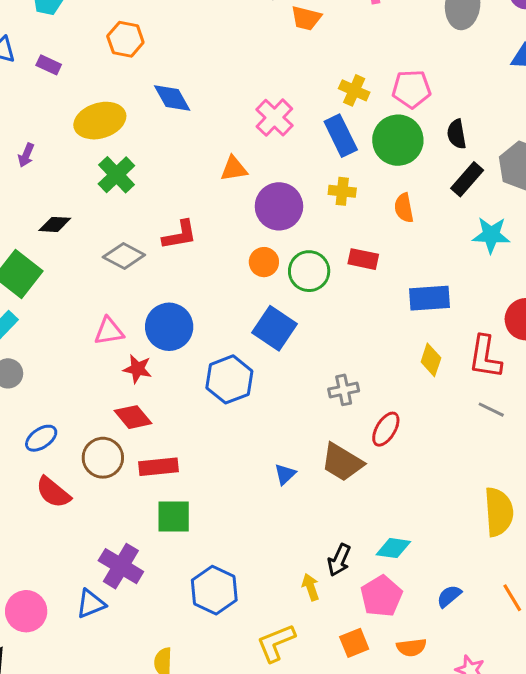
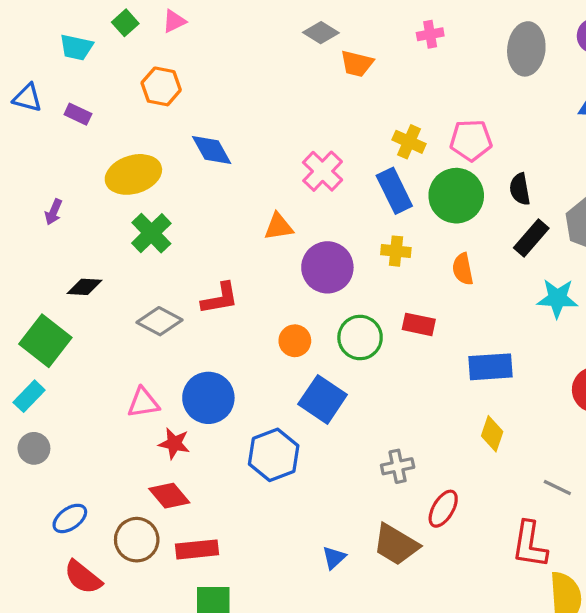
orange circle: (264, 262) -> (295, 341), moved
red L-shape: (485, 357) -> (530, 545), moved

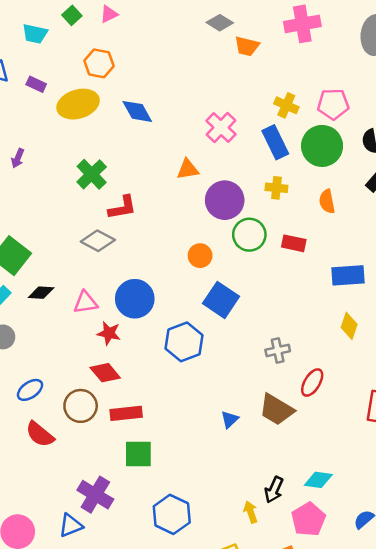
pink cross: (430, 34) -> (302, 24), size x1.8
yellow ellipse: (133, 174) -> (78, 104), moved
black diamond: (85, 287) -> (41, 293), moved
red L-shape: (220, 298) -> (122, 208), moved
green circle: (360, 337) -> (249, 235), moved

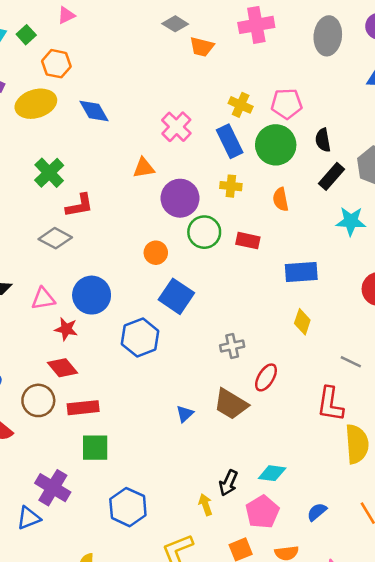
green square: (72, 15) -> (26, 35), moved

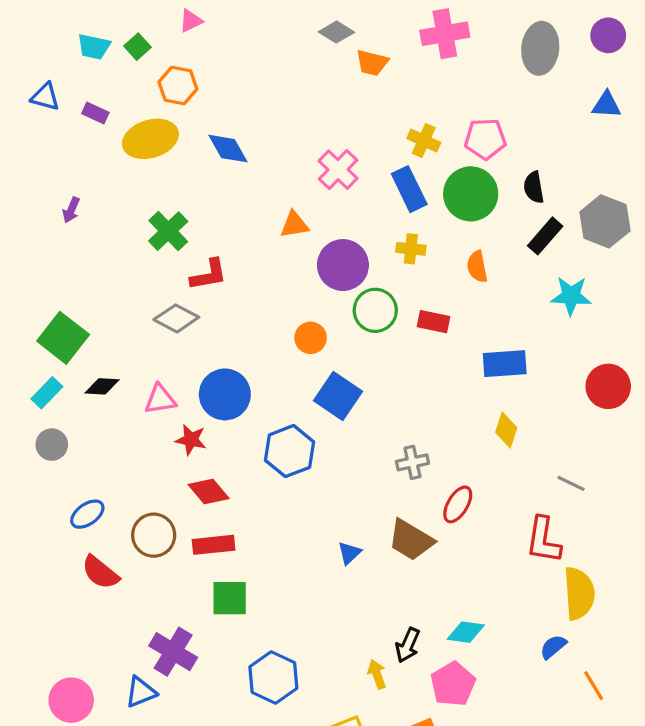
red diamond: (63, 368) -> (209, 491), moved
blue semicircle: (317, 512) -> (553, 647), moved

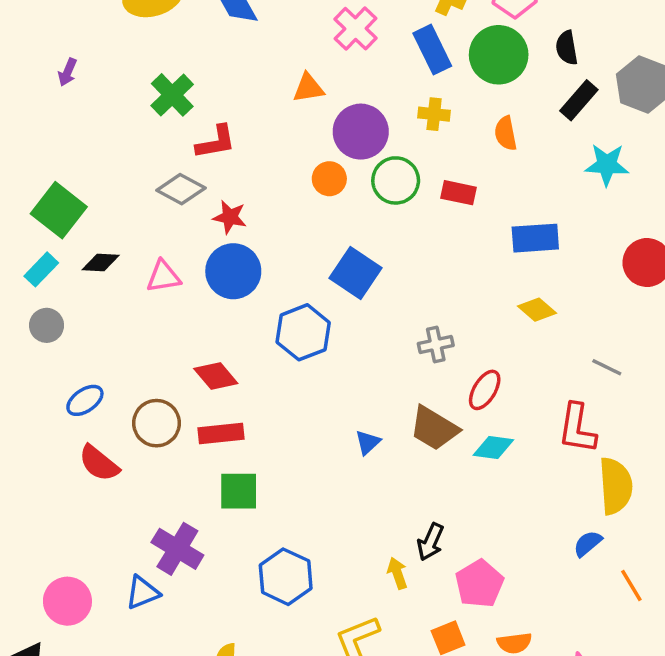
orange circle: (311, 338) -> (329, 179), moved
yellow diamond: (506, 430) -> (537, 310), turned -68
red star: (191, 440) -> (230, 217), moved
cyan diamond: (466, 632) -> (493, 448), moved

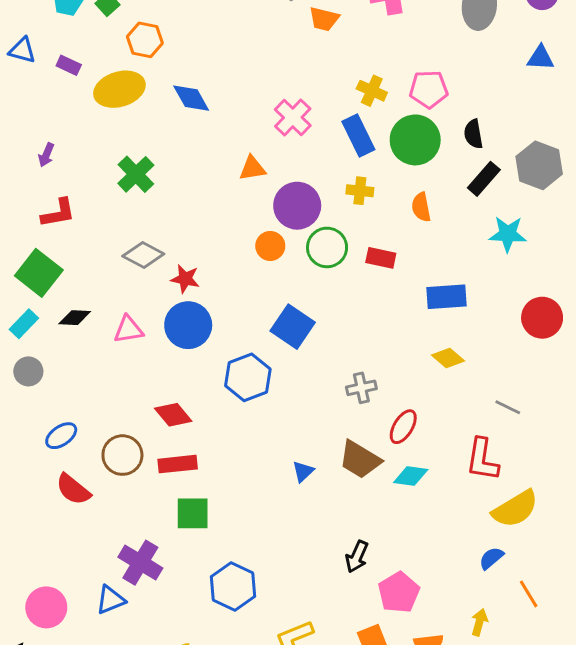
red L-shape: (216, 142) -> (58, 213), moved
yellow semicircle: (616, 486) -> (515, 509), turned 63
yellow arrow: (397, 573) -> (479, 622), moved, turned 35

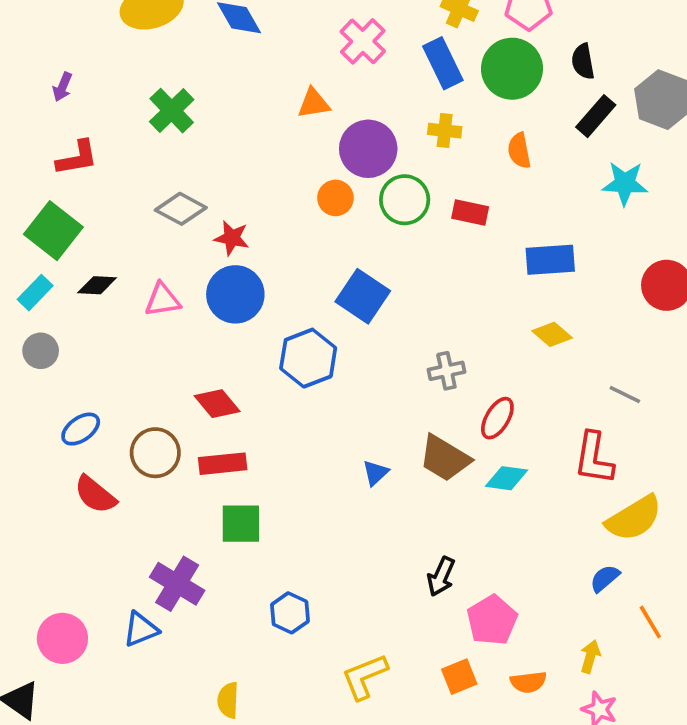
blue hexagon: (233, 586) -> (290, 613), size x0.7

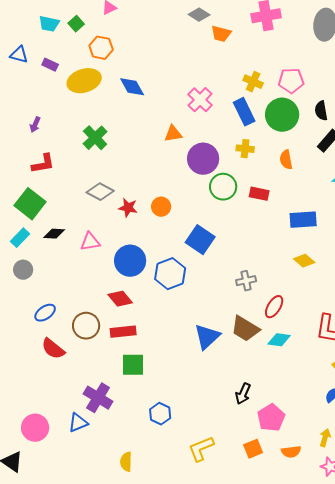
orange circle: (335, 198) -> (161, 207), moved
blue circle: (235, 294) -> (130, 261), moved
blue triangle: (375, 473) -> (207, 337), size x1.8

